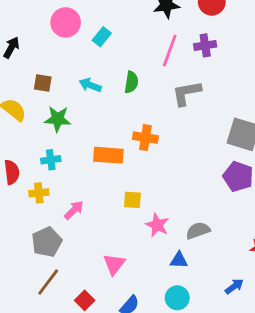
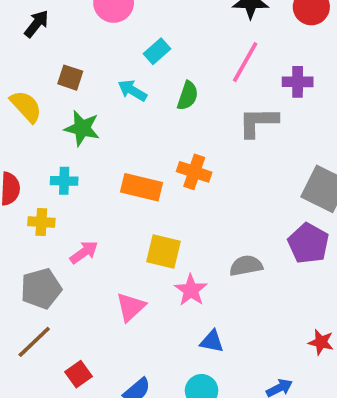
cyan rectangle: (102, 37) -> (157, 51), moved
purple cross: (205, 45) -> (298, 82), moved
yellow square: (132, 200) -> (164, 251), size x1.4
gray semicircle: (198, 231) -> (246, 266), moved
pink triangle: (114, 264) -> (131, 307), moved

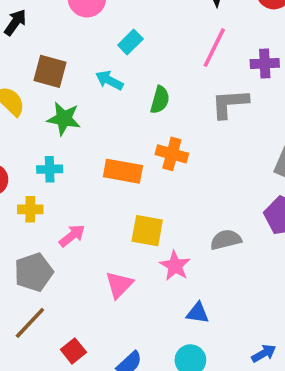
brown square: (70, 78) -> (50, 71), size x1.4
green semicircle: (188, 96) -> (160, 100), moved

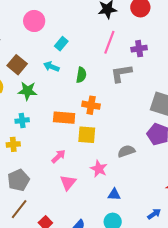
brown square: (50, 71) -> (17, 65), turned 30
yellow square: (147, 231) -> (87, 135), moved
pink arrow: (72, 236) -> (59, 156), moved

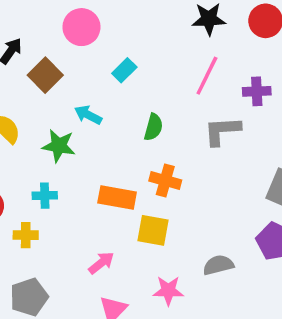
brown square: (17, 65) -> (45, 75), moved
cyan arrow: (51, 67) -> (88, 115), moved
pink star: (99, 169) -> (168, 291), turned -30

